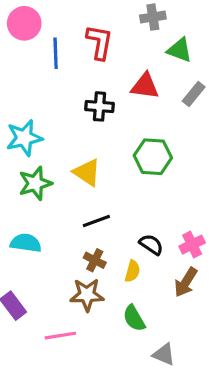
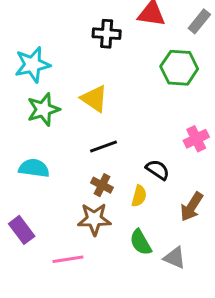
green hexagon: (153, 157) -> (179, 68), moved
pink cross: (192, 245) -> (196, 139), moved
gray triangle: (164, 354) -> (175, 258), moved

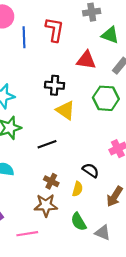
black cross: (107, 34) -> (55, 85), moved
yellow triangle: (94, 99) -> (65, 110), moved
black line: (104, 146) -> (47, 144), moved

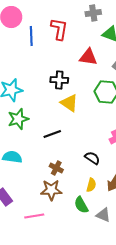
yellow semicircle: (77, 189) -> (91, 185), moved

